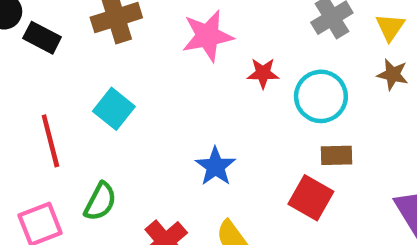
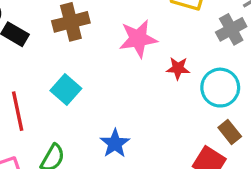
brown rectangle: (336, 155) -> (230, 132), turned 50
blue star: (215, 166) -> (115, 143), moved

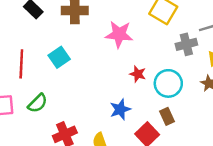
red star: (178, 68) -> (138, 74), moved
blue star: (115, 143) -> (120, 109), moved

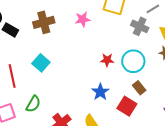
pink star: (119, 34) -> (83, 19), moved, size x0.7
gray cross: (186, 44) -> (140, 26), turned -36

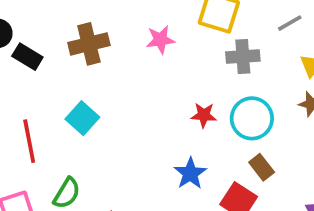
gray cross: (140, 26) -> (243, 57), moved, turned -30

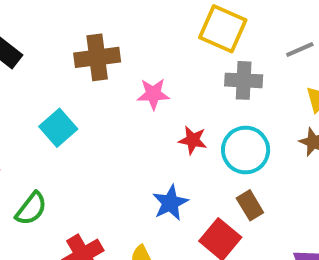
pink star: (160, 40) -> (153, 94), moved
brown cross: (89, 44) -> (97, 57), moved

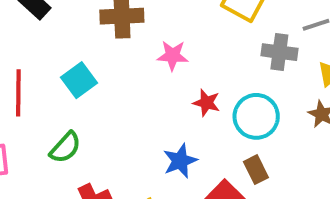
gray cross: (244, 80) -> (279, 52), moved
green semicircle: (31, 209) -> (65, 148), moved

